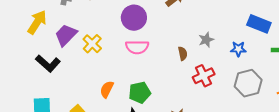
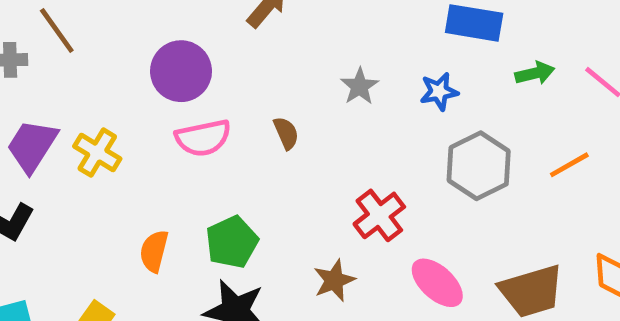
brown semicircle: (183, 54) -> (286, 133), moved
red cross: (204, 76) -> (379, 215), moved

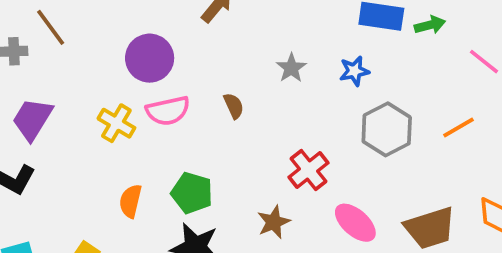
green arrow: (535, 73) -> (430, 25), moved
yellow cross: (97, 153) -> (116, 123), moved
green pentagon: (232, 242) -> (192, 193), turned -30

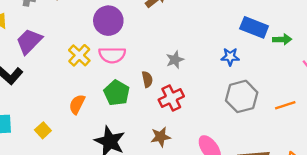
gray star: (291, 68) -> (175, 60), moved
brown semicircle: (234, 106) -> (147, 79), moved
red cross: (309, 170) -> (171, 98), moved
green pentagon: (192, 193) -> (117, 93), moved

